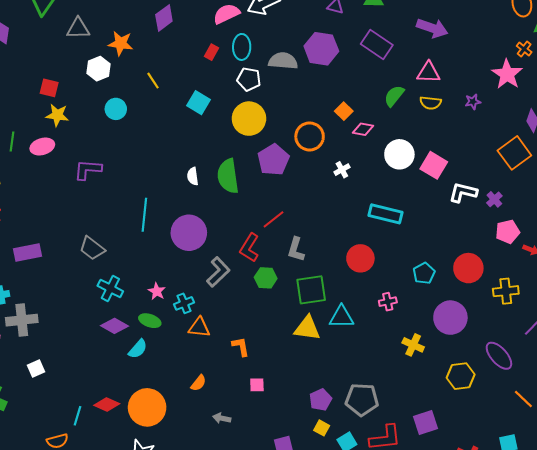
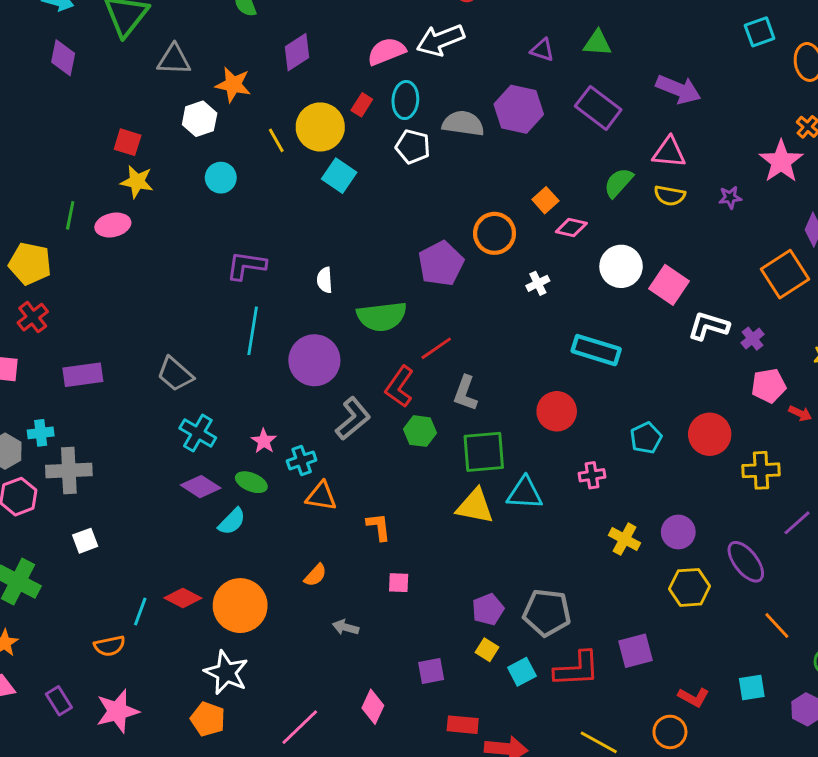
yellow circle: (249, 119) -> (320, 127), moved
purple L-shape: (88, 170) -> (246, 266), moved
green semicircle: (228, 176) -> (382, 316), moved, turned -92
purple circle: (450, 318) -> (678, 532), moved, size x0.7

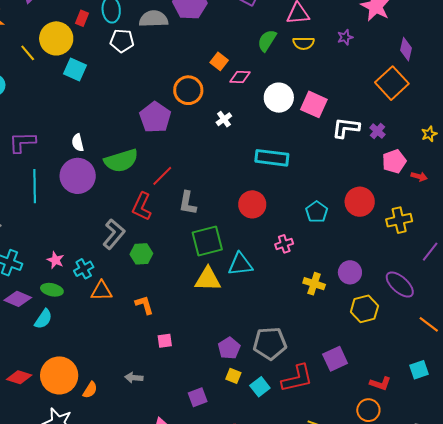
purple circle: (314, 360) -> (78, 176), moved
green hexagon: (420, 431) -> (141, 254), moved
orange semicircle: (315, 575) -> (90, 390), moved

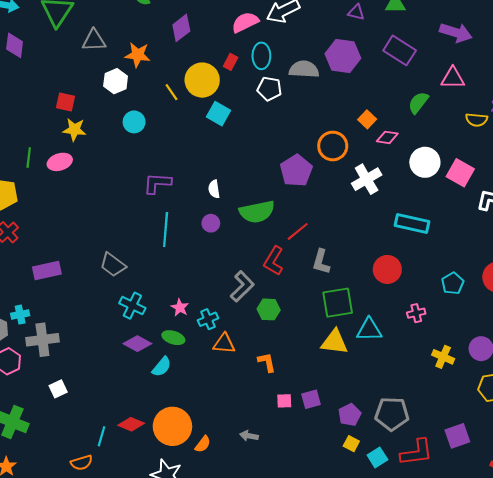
yellow semicircle: (304, 43) -> (477, 120), moved
white cross: (224, 119) -> (367, 179), size x1.8
purple circle: (78, 176) -> (211, 223), size x0.5
purple square: (198, 397) -> (311, 399), moved

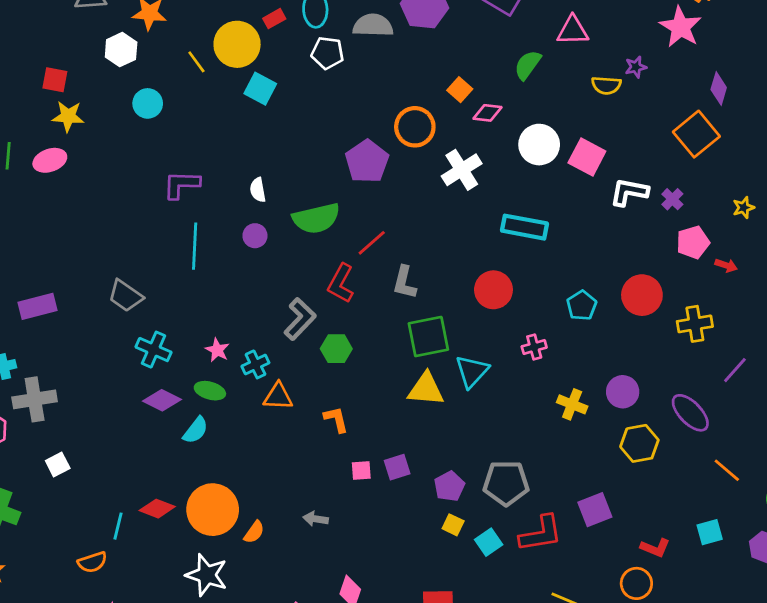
red rectangle: (231, 62) -> (274, 19), turned 35
cyan triangle: (369, 330) -> (472, 371), turned -44

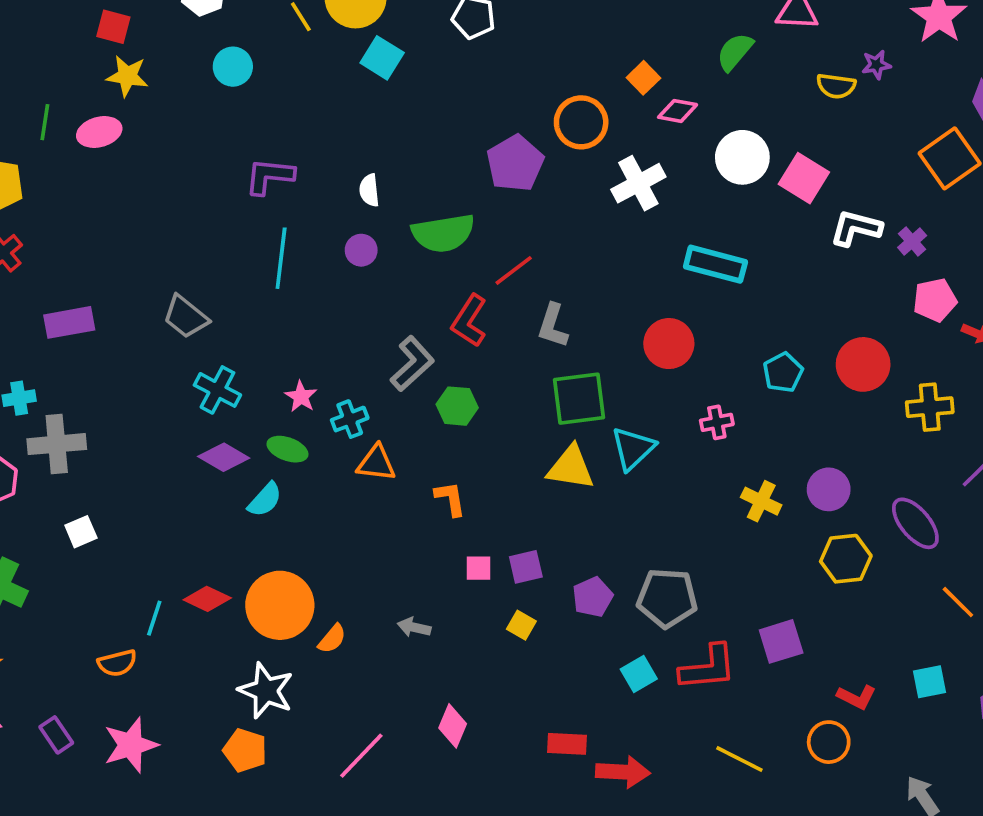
yellow square: (453, 525) -> (521, 625), moved

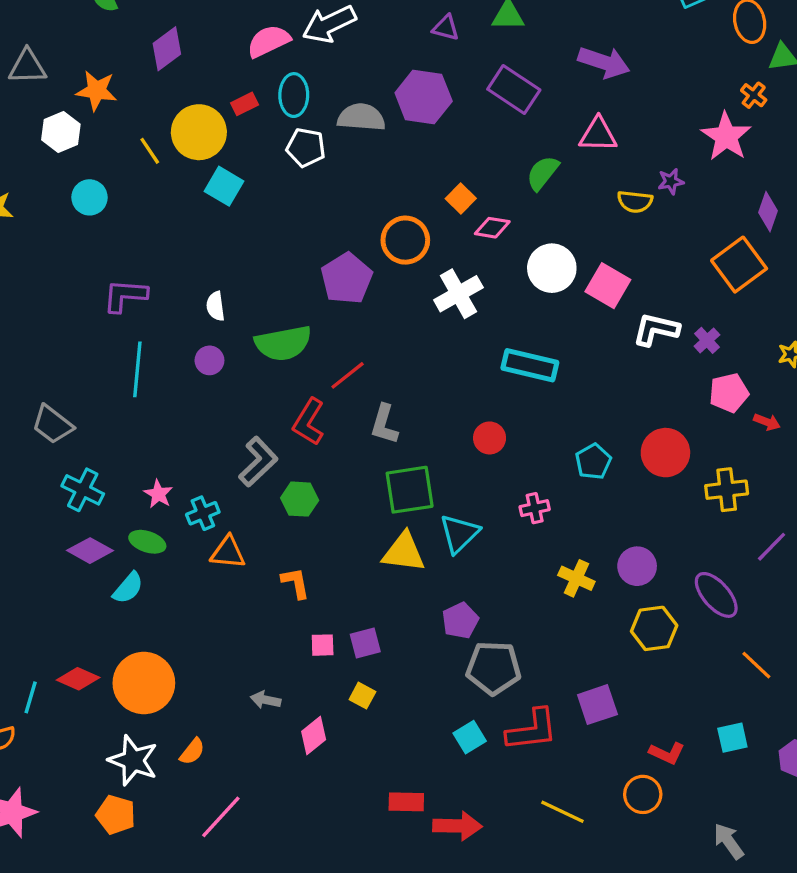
red circle: (669, 344) -> (490, 438), size x0.7
purple pentagon: (593, 597) -> (460, 621), moved
orange semicircle: (332, 639) -> (192, 752), moved
pink diamond: (453, 726) -> (314, 735), moved, turned 30

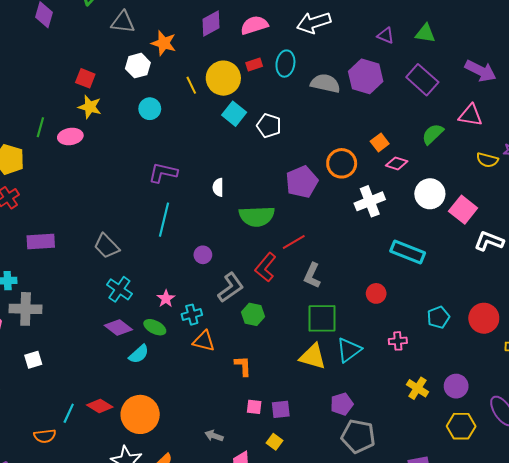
pink semicircle: (269, 41) -> (254, 25), moved
white pentagon: (306, 148) -> (269, 126), moved
purple circle: (209, 360) -> (203, 255), moved

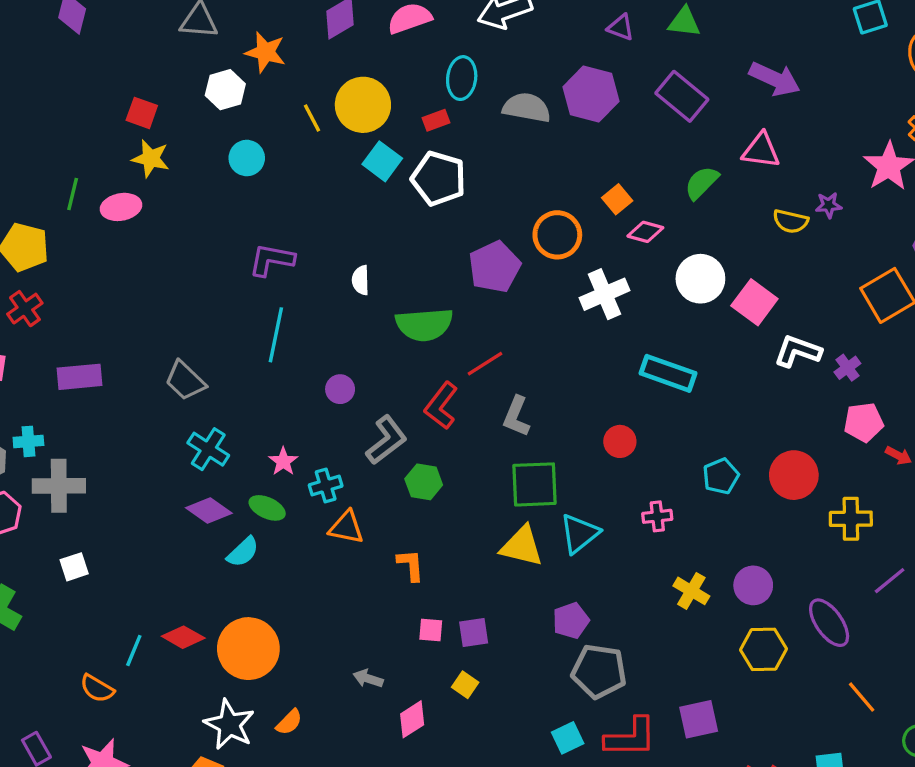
red rectangle: (254, 65) -> (436, 120), moved
white pentagon: (269, 126) -> (439, 178), size x1.4
orange semicircle: (45, 436) -> (97, 688), turned 40

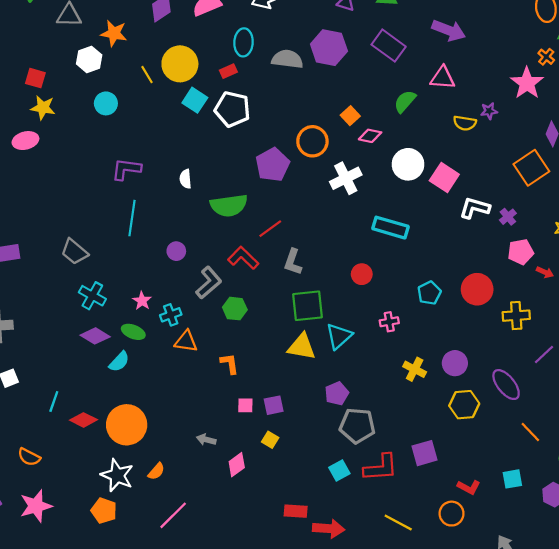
red L-shape: (441, 406) -> (243, 258), turned 100
cyan line: (134, 651) -> (54, 402), moved

